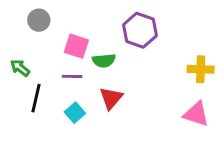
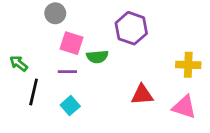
gray circle: (39, 20) -> (55, 13), moved
red triangle: (111, 98) -> (142, 95), moved, turned 45

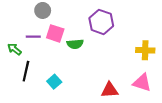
purple line: (67, 72) -> (33, 37), moved
red triangle: (142, 95) -> (110, 90), moved

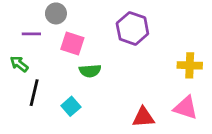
purple line: (33, 37) -> (31, 34), moved
green semicircle: (75, 44) -> (90, 71), moved

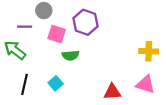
purple hexagon: (132, 28) -> (86, 22), moved
green arrow: (19, 64) -> (15, 50), size x1.5
black line: (34, 93) -> (25, 84), moved

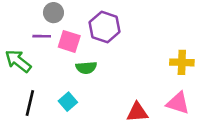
purple line: (25, 27) -> (42, 36), moved

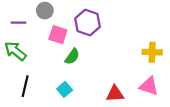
purple line: (42, 36) -> (19, 23), moved
green semicircle: (86, 68) -> (72, 57), turned -49
cyan square: (68, 102) -> (65, 89), moved

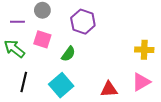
pink square: (58, 35) -> (42, 39), moved
pink triangle: (149, 86) -> (141, 82), turned -48
cyan square: (65, 89) -> (61, 85), size x1.6

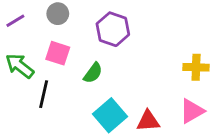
purple line: (17, 22) -> (15, 21), moved, turned -32
black line: (24, 82) -> (44, 94), moved
cyan square: (61, 85) -> (110, 115), moved

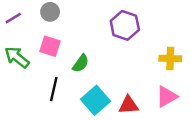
purple hexagon: (113, 29) -> (125, 25), moved
black line: (44, 94) -> (54, 89), moved

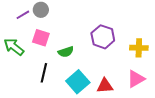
purple line: (13, 18) -> (23, 15), moved
purple hexagon: (125, 25) -> (103, 37), moved
green semicircle: (81, 63) -> (66, 52), turned 35

